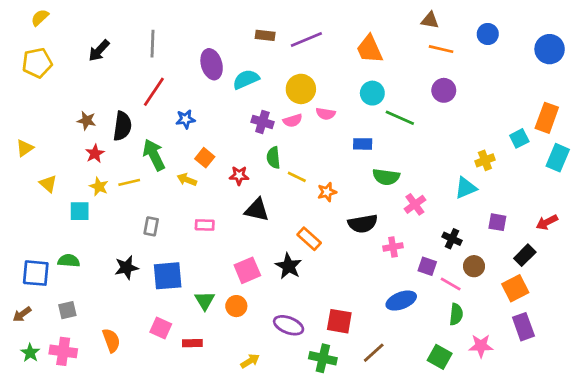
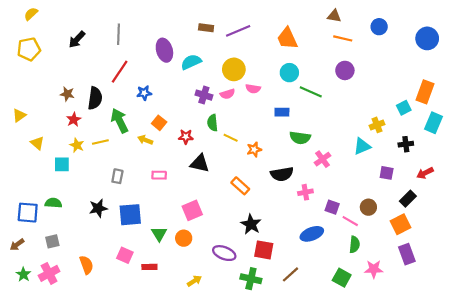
black cross: (452, 239) -> (406, 144), moved, turned -32
black star: (289, 266) -> (251, 224), moved
pink cross: (63, 351) -> (49, 273), turned -36

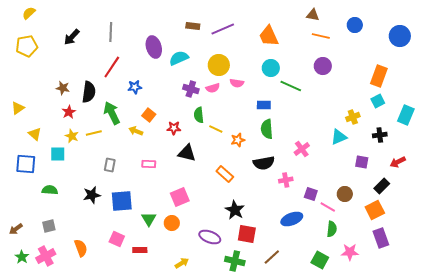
orange rectangle: (425, 92) -> (379, 76), moved
green semicircle: (300, 138) -> (267, 129), moved, turned 78
blue square: (28, 213) -> (26, 164), moved

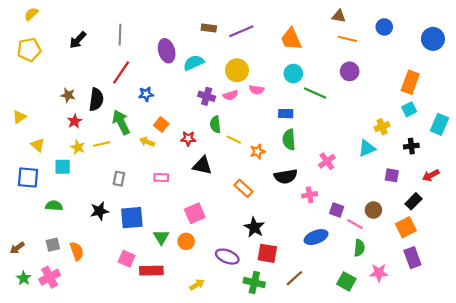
orange semicircle: (81, 248) -> (77, 251), moved
red rectangle: (140, 250) -> (151, 271), size x1.5

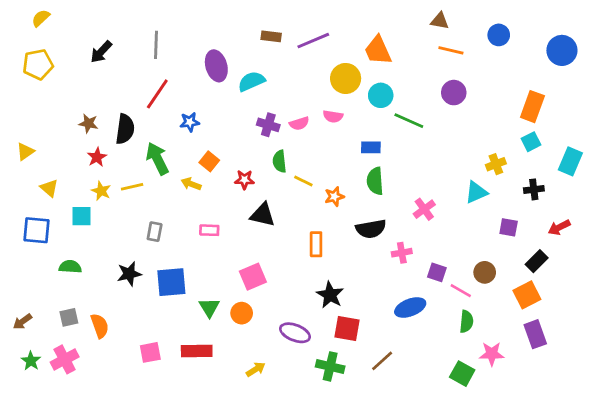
yellow circle: (237, 70) -> (346, 78), moved
orange rectangle: (243, 188) -> (316, 244), turned 48
pink square: (127, 259) -> (150, 352), moved, turned -35
green square: (346, 281) -> (462, 374), moved

